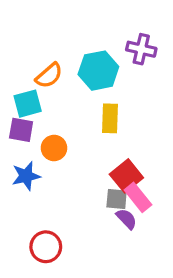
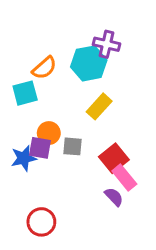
purple cross: (141, 49) -> (107, 44), moved
yellow rectangle: (110, 118) -> (99, 106), turned 40
purple square: (21, 130) -> (40, 148), moved
gray square: (117, 199) -> (72, 146), moved

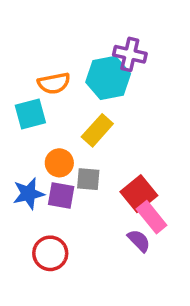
orange semicircle: (44, 68) -> (54, 83), turned 30
yellow rectangle: (99, 106) -> (97, 130), moved
purple square: (40, 148) -> (61, 195), moved
red circle: (41, 222) -> (50, 253), moved

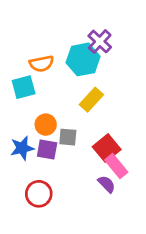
purple cross: (130, 54) -> (100, 41), turned 30
yellow rectangle: (97, 130) -> (91, 100), moved

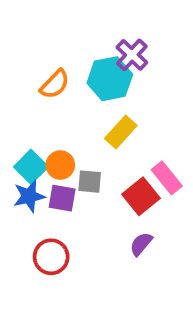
orange semicircle: (42, 64) -> (55, 84), turned -35
cyan square: (24, 87) -> (31, 167), moved, turned -30
pink rectangle: (116, 166) -> (167, 178), moved
purple semicircle: (107, 184) -> (141, 244), turned -96

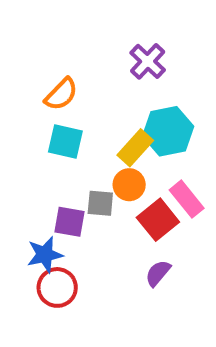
cyan hexagon: (110, 79) -> (168, 131), moved
orange circle: (60, 165) -> (129, 185), moved
cyan square: (31, 167) -> (65, 142), moved, turned -32
blue star: (29, 196) -> (45, 255), moved

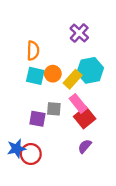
orange semicircle: (61, 94) -> (33, 51), turned -42
orange circle: (129, 185) -> (53, 74), moved
pink rectangle: (187, 199) -> (78, 103), moved
blue star: (45, 255) -> (16, 148), moved

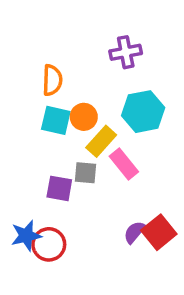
purple cross: (79, 33) -> (126, 52), turned 36
yellow rectangle: (73, 79) -> (101, 141), moved
red square: (85, 118) -> (159, 232), moved

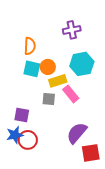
yellow rectangle: (101, 141) -> (58, 81), turned 30
purple square: (59, 188) -> (22, 115), moved
purple semicircle: (134, 232) -> (77, 133), size x1.6
red square: (159, 232) -> (91, 153), moved, turned 30

